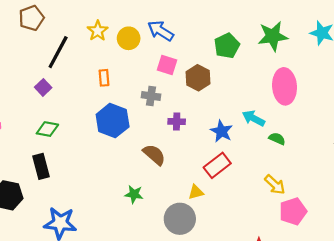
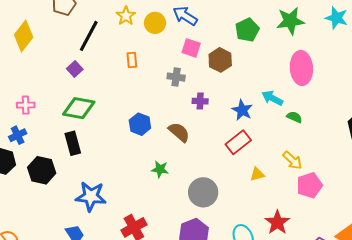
blue hexagon: (113, 121) -> (140, 124), moved, size x0.7
green diamond: (47, 129) -> (79, 108), size x1.5
yellow triangle: (196, 192) -> (257, 174), moved

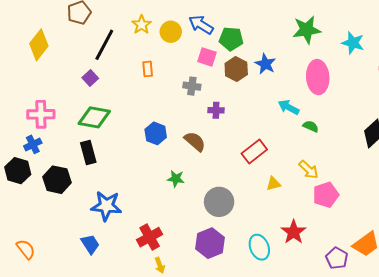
cyan star: (336, 18) -> (353, 43), moved
green pentagon: (247, 30) -> (231, 39), moved, turned 30
pink cross: (26, 105) -> (41, 114), size x1.5
blue star: (242, 110) -> (265, 64), moved

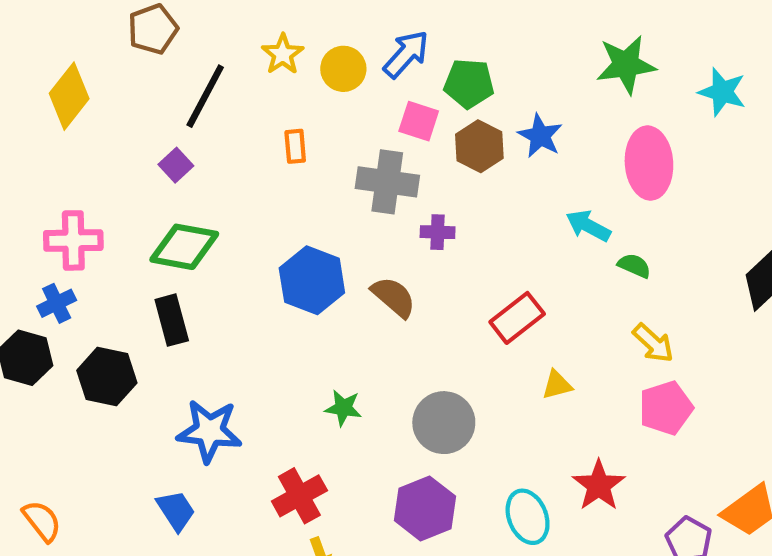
blue arrow: (201, 25) -> (406, 54), turned 100
gray cross: (192, 86) -> (387, 182), size x1.6
blue hexagon: (156, 133) -> (312, 280), size x1.4
yellow arrow: (309, 170) -> (653, 343), moved
green star: (176, 179) -> (343, 408), moved

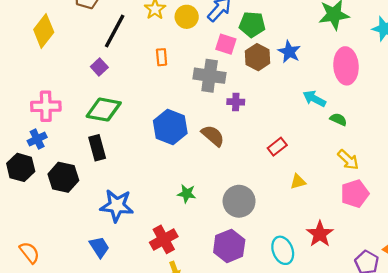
red rectangle: (517, 318) -> (277, 147), size x0.7

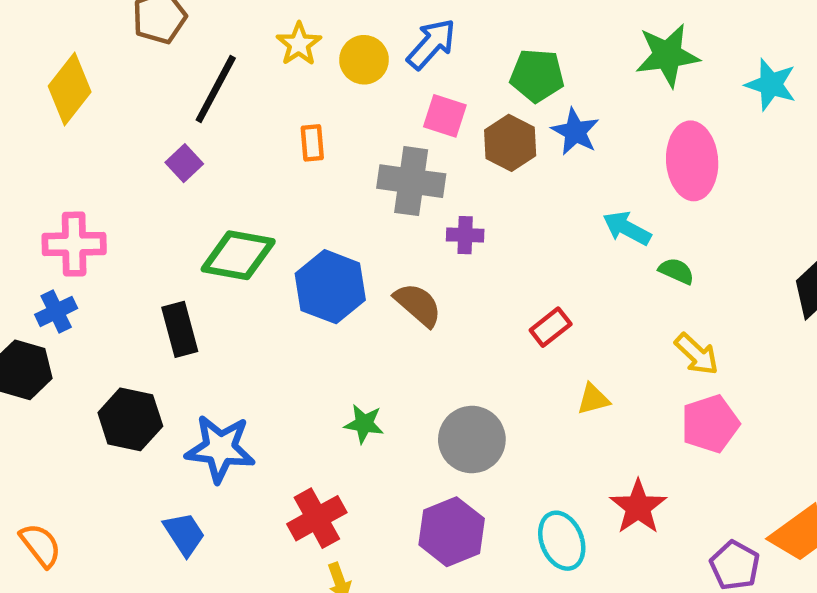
green pentagon: (252, 24) -> (537, 75), moved
green diamond: (104, 110) -> (238, 255), moved
black hexagon: (63, 177) -> (130, 419), moved

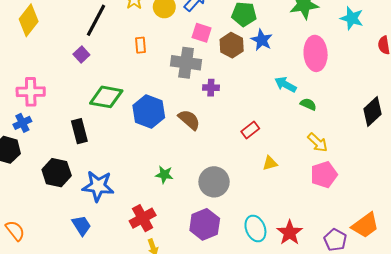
red star: (638, 507) -> (290, 233), moved

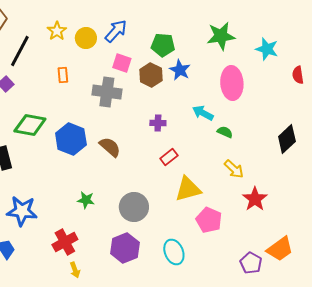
purple cross: (211, 88) -> (158, 123), moved
yellow triangle: (270, 163) -> (188, 189), size x1.8
pink pentagon: (324, 175) -> (209, 220), moved, turned -30
red star: (290, 233) -> (255, 199), moved

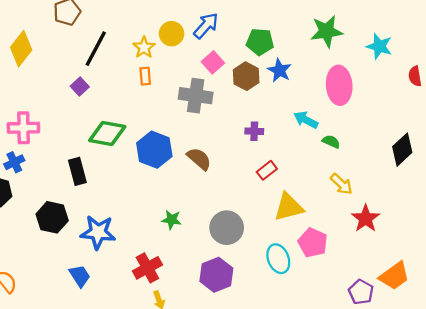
yellow star: (57, 31) -> (144, 47), moved
pink square: (122, 63) -> (213, 62), turned 30
cyan ellipse: (174, 252) -> (278, 259), moved

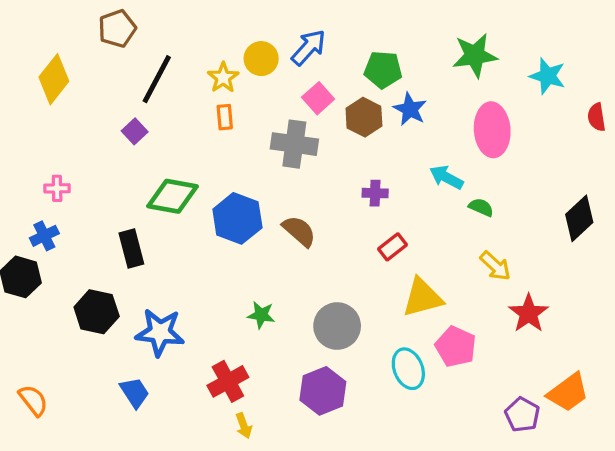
pink cross: (23, 128) -> (57, 188), size x0.6

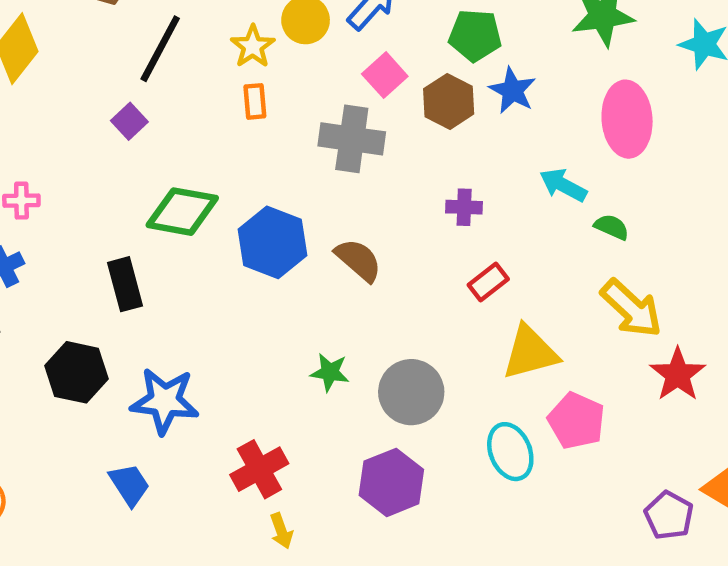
yellow arrow: (495, 266) -> (631, 308), size x1.4
green star: (261, 315) -> (330, 372), moved

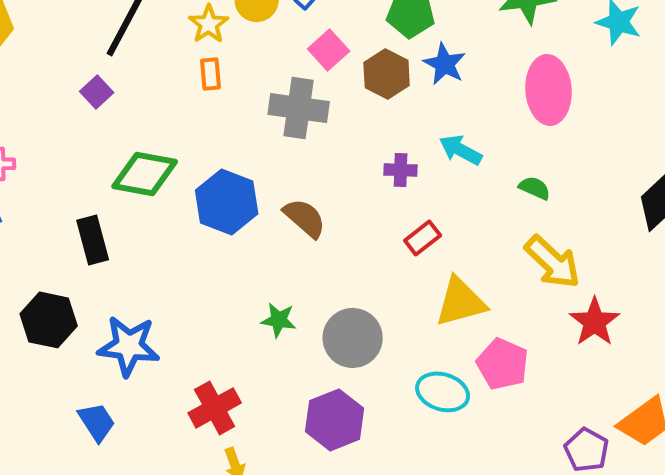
cyan arrow: (563, 185) -> (461, 150), moved
cyan ellipse: (510, 452) -> (443, 392), turned -51

